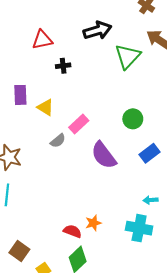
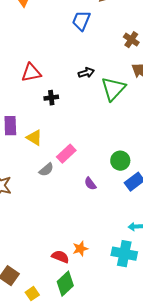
black arrow: (97, 30) -> (86, 73), moved, size x0.6
green circle: (133, 119) -> (120, 161), moved
purple semicircle: (104, 155) -> (90, 184), size x0.5

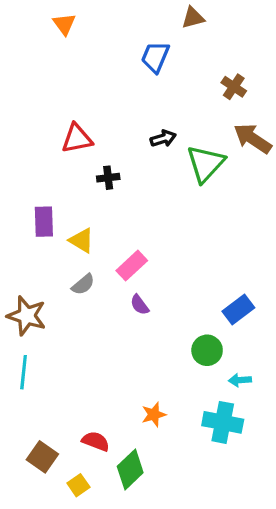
green circle: (120, 161) -> (207, 350), moved
gray semicircle: (46, 170) -> (83, 284), moved
purple semicircle: (90, 184) -> (140, 305), moved
red semicircle: (60, 257) -> (96, 441), moved

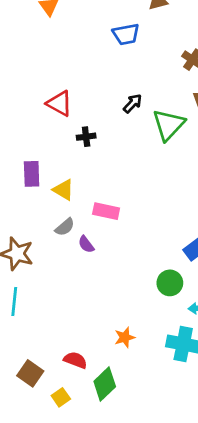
blue trapezoid: (155, 57) -> (126, 34), turned -124
red triangle: (77, 139) -> (59, 103), turned 40
black arrow: (163, 139) -> (133, 103), turned -30
pink rectangle: (132, 266) -> (106, 211), turned 55
purple semicircle: (140, 305) -> (86, 244), moved

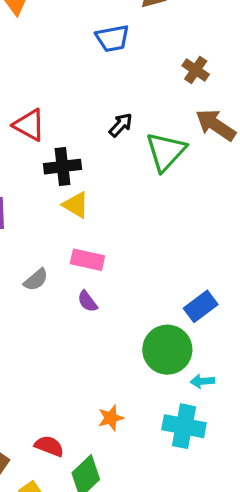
black cross: (86, 137) -> (62, 167), size x1.5
yellow triangle: (63, 190) -> (76, 205), moved
purple semicircle: (86, 244) -> (87, 301), moved
green circle: (170, 283) -> (167, 350), size x1.5

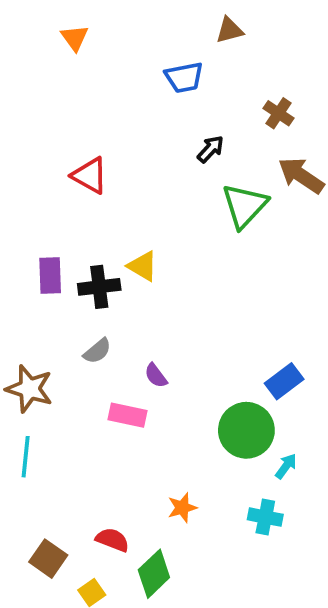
black arrow: (121, 125) -> (211, 149), moved
black cross: (62, 167) -> (99, 287), moved
pink rectangle: (87, 260) -> (128, 415), moved
cyan arrow: (202, 381) -> (286, 466), turned 130
cyan cross: (184, 426) -> (265, 517), size x0.7

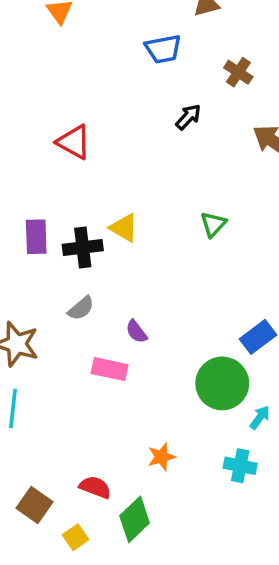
brown cross: (278, 113) -> (238, 72), moved
green triangle: (245, 206) -> (213, 224), moved, size x0.6

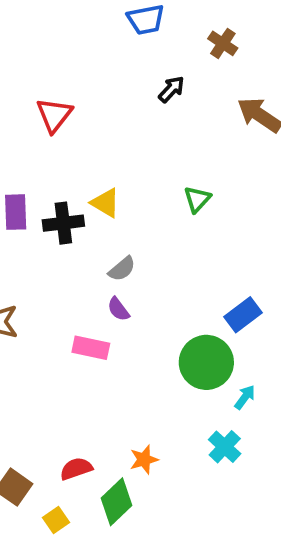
red triangle: (74, 142) -> (54, 115), turned 39
gray semicircle: (81, 308) -> (122, 269), moved
orange star: (161, 457) -> (144, 460), moved
cyan cross: (240, 466) -> (225, 447), turned 32
red semicircle: (95, 487) -> (76, 469), turned -40

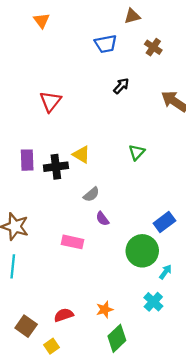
brown cross: (223, 43) -> (153, 47), moved
purple semicircle: (118, 309) -> (102, 219), moved
green diamond: (117, 502) -> (117, 338), moved

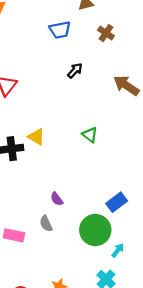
green triangle: (137, 152) -> (90, 135), turned -35
gray semicircle: (91, 194) -> (46, 224), moved, turned 105
pink rectangle: (73, 242) -> (14, 235), moved

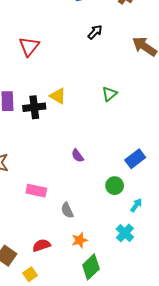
green triangle: (90, 135) -> (109, 94), turned 42
gray semicircle: (46, 224) -> (67, 210), moved
green circle: (95, 230) -> (115, 186), size x0.6

